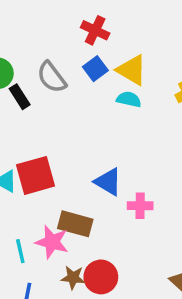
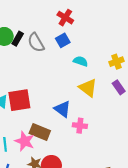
yellow triangle: (132, 70) -> (88, 88), moved
black rectangle: (20, 97) -> (18, 39), moved, turned 56

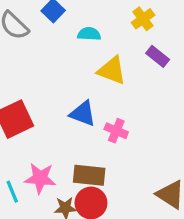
pink cross: (80, 126) -> (116, 131), turned 32
brown rectangle: (40, 132) -> (89, 175), moved

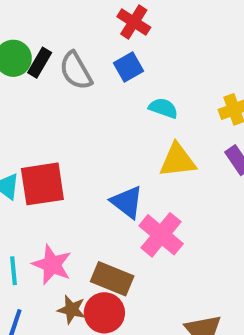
yellow triangle: (112, 70) -> (178, 160), turned -44
pink cross: (116, 131) -> (161, 235), size x1.5

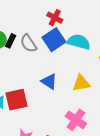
blue square: (128, 67) -> (54, 40), size x1.6
cyan semicircle: (163, 108) -> (79, 42), moved, size x1.6
blue triangle: (127, 202) -> (49, 81), moved

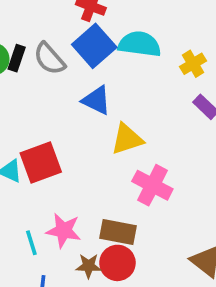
blue triangle: (49, 81) -> (96, 100), moved
yellow triangle: (81, 83) -> (127, 139), moved

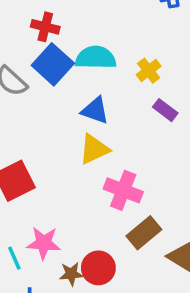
blue triangle: (96, 100) -> (95, 110), moved
brown rectangle: (118, 232) -> (144, 233), moved, turned -44

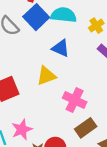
yellow triangle: (94, 149) -> (46, 76), moved
pink star: (44, 243) -> (22, 130), turned -30

